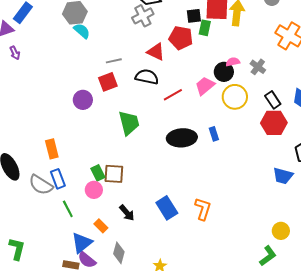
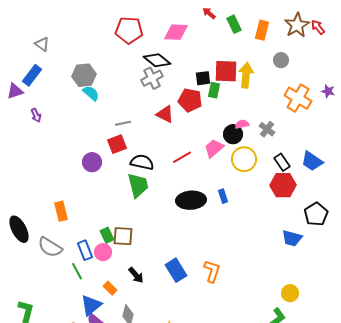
purple arrow: (15, 53) -> (36, 115), moved
black semicircle: (147, 77) -> (142, 162), moved
blue rectangle: (58, 179) -> (85, 250), moved

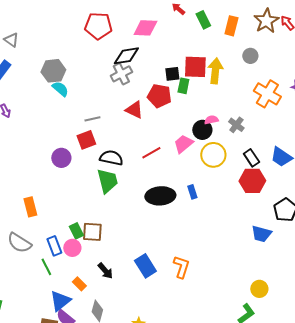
black diamond: (157, 60) -> (126, 56), turned -48

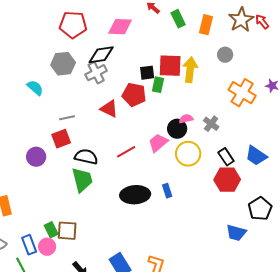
gray hexagon: (53, 71) -> (63, 64), moved

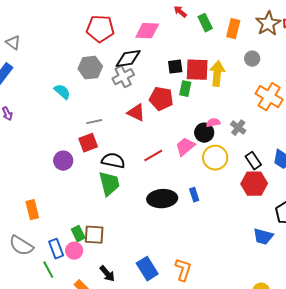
black square: (147, 73) -> (175, 67), moved

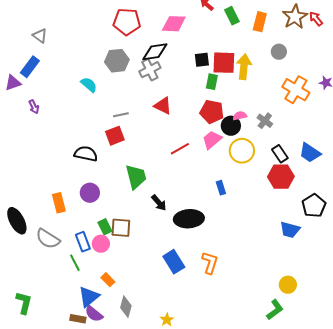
red pentagon: (161, 99) -> (212, 112), moved
purple circle: (63, 161) -> (90, 193), moved
black semicircle: (113, 161) -> (86, 154), moved
black ellipse: (162, 199) -> (189, 219), moved
black arrow: (107, 274) -> (159, 203), moved

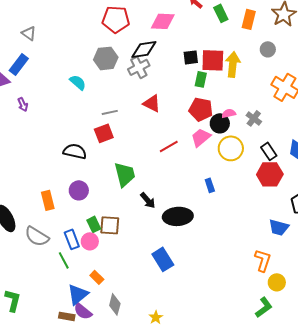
orange L-shape: (210, 263) -> (263, 260), moved

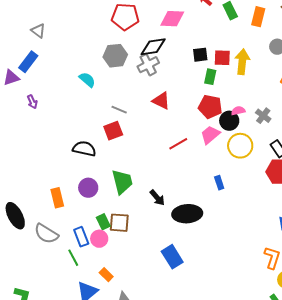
red square: (213, 60) -> (222, 58), size x0.7
gray line: (110, 112) -> (119, 110), turned 35
green trapezoid: (125, 174) -> (122, 182), moved

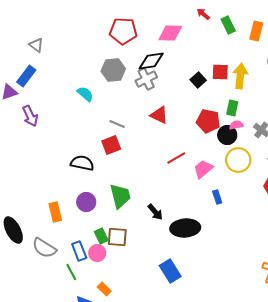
black square: (200, 55) -> (198, 80), moved, turned -35
green rectangle: (210, 77) -> (232, 108), moved
purple arrow: (32, 102) -> (30, 116), size x1.5
pink trapezoid: (210, 135) -> (203, 169), moved

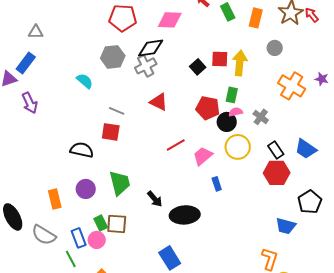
gray triangle: (36, 45) -> (36, 32), turned -35
red square: (111, 145) -> (111, 132), turned 30

